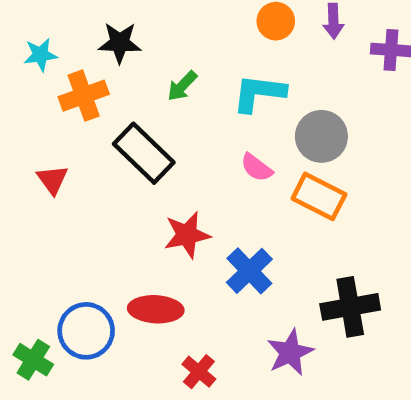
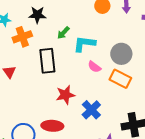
cyan L-shape: (259, 93) -> (84, 44), moved
black rectangle: (144, 153) -> (47, 61), turned 40

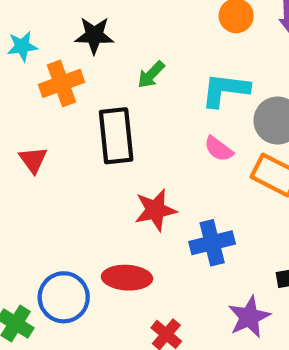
cyan L-shape: (84, 44) -> (225, 90), moved
blue cross: (91, 110) -> (212, 243), turned 30

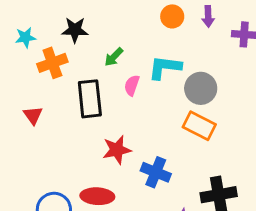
pink semicircle: (219, 149) -> (132, 85), moved, turned 72
blue cross: (212, 243) -> (156, 172), turned 36

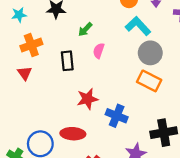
orange cross: (52, 63) -> (31, 45), moved
cyan L-shape: (165, 67) -> (138, 26), moved, turned 40
black rectangle: (90, 99) -> (67, 61), size x0.7

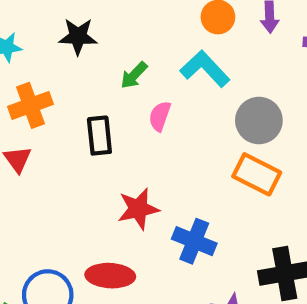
cyan L-shape: (138, 26) -> (205, 69), moved

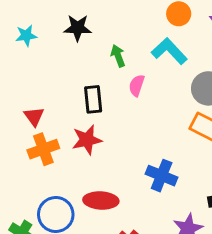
green arrow: (134, 75) -> (118, 56), turned 115
orange cross: (30, 105) -> (43, 149), moved
red star: (138, 209) -> (87, 140), moved

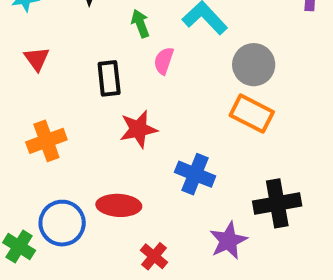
red triangle: (34, 116) -> (37, 59), moved
red star: (87, 140) -> (138, 129), moved

